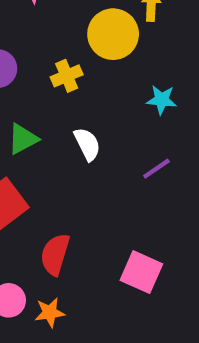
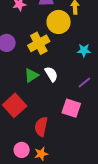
yellow cross: (67, 76) -> (39, 43), size x1.5
green triangle: (23, 139) -> (31, 75), moved
pink square: (141, 272) -> (71, 108), moved

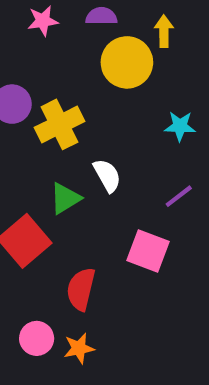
yellow cross: (39, 43) -> (60, 124), moved
green triangle: (31, 75) -> (65, 198), moved

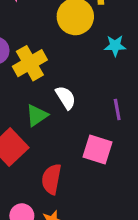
cyan star: (180, 126) -> (115, 46), moved
purple line: (179, 196) -> (117, 109), turned -60

